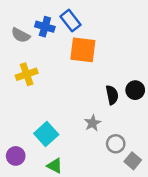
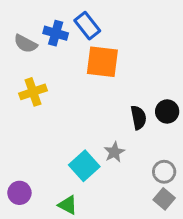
cyan square: (46, 134) -> (84, 166), moved
gray circle: (116, 144) -> (164, 172), moved

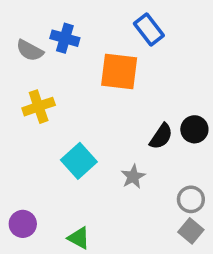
blue rectangle: (87, 26) -> (149, 29), moved
black semicircle: (138, 118) -> (161, 136), turned 45
cyan square: (84, 166) -> (79, 161), moved

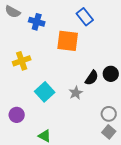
gray semicircle: (30, 50) -> (13, 12), moved
gray star: (133, 177) -> (76, 93), moved
purple circle: (23, 224) -> (17, 115), moved

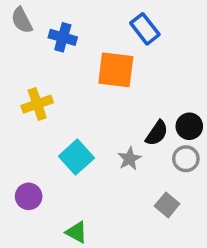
gray semicircle: (13, 12) -> (22, 20), turned 35
gray circle: (109, 114) -> (186, 159), moved
gray square: (109, 132) -> (167, 205), moved

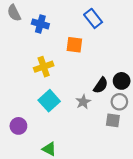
orange square: (116, 70) -> (74, 45), size x0.7
yellow cross: (37, 104) -> (44, 67), moved
gray square: (167, 205) -> (113, 120), moved, turned -32

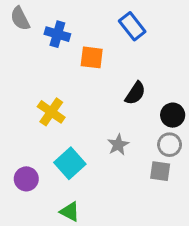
orange square: (74, 45) -> (92, 57), moved
yellow cross: (44, 67) -> (51, 112), moved, turned -36
black semicircle: (101, 85) -> (135, 93), moved
cyan square: (49, 101) -> (70, 163), moved

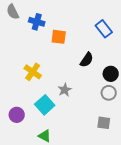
blue rectangle: (132, 26) -> (104, 29), moved
gray star: (118, 145) -> (65, 90), moved
gray square: (160, 171) -> (104, 123), moved

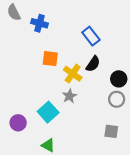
blue rectangle: (104, 29) -> (91, 36), moved
orange square: (59, 37) -> (50, 59), moved
yellow cross: (33, 72) -> (73, 74), moved

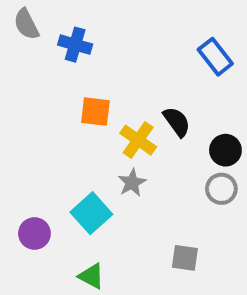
blue rectangle: (91, 36) -> (215, 57), moved
black semicircle: (93, 64) -> (177, 122), turned -70
gray square: (111, 131) -> (185, 258), moved

